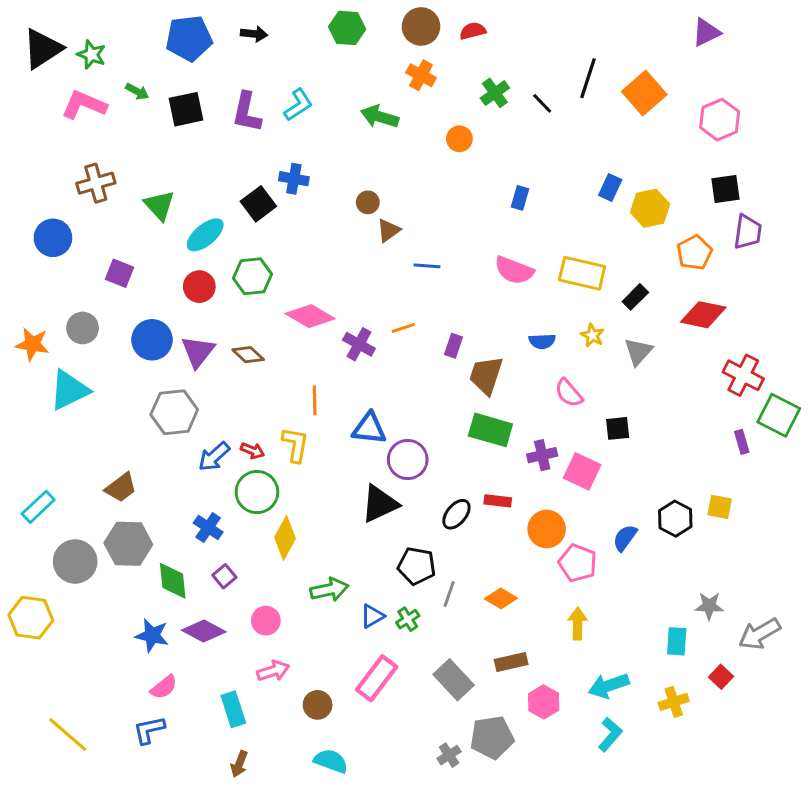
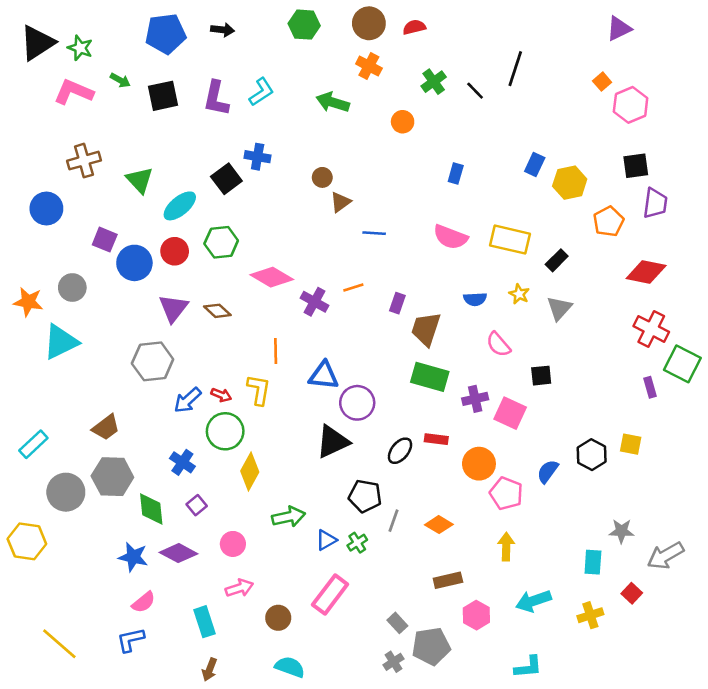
orange square: (644, 93) -> (602, 82), moved, size x0.5
red diamond: (703, 315) -> (646, 272), moved
blue circle: (152, 340) -> (134, 263), moved
gray rectangle: (454, 680) -> (397, 623), moved, size x0.6
cyan L-shape: (610, 734) -> (528, 667), moved, turned 44

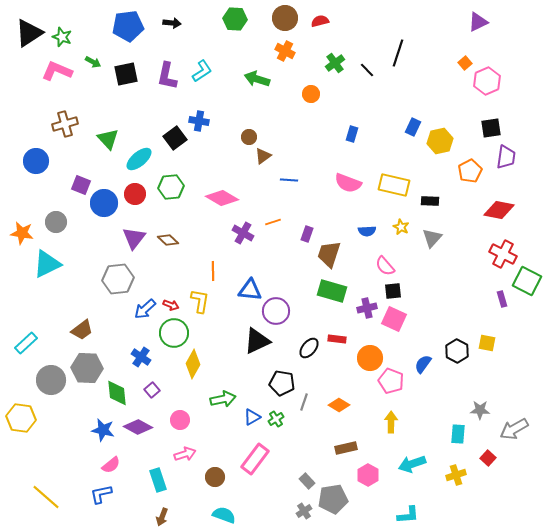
black rectangle: (557, 260) -> (430, 201), turned 48
pink diamond: (272, 277) -> (222, 198), moved
black square: (541, 376) -> (393, 291), moved

